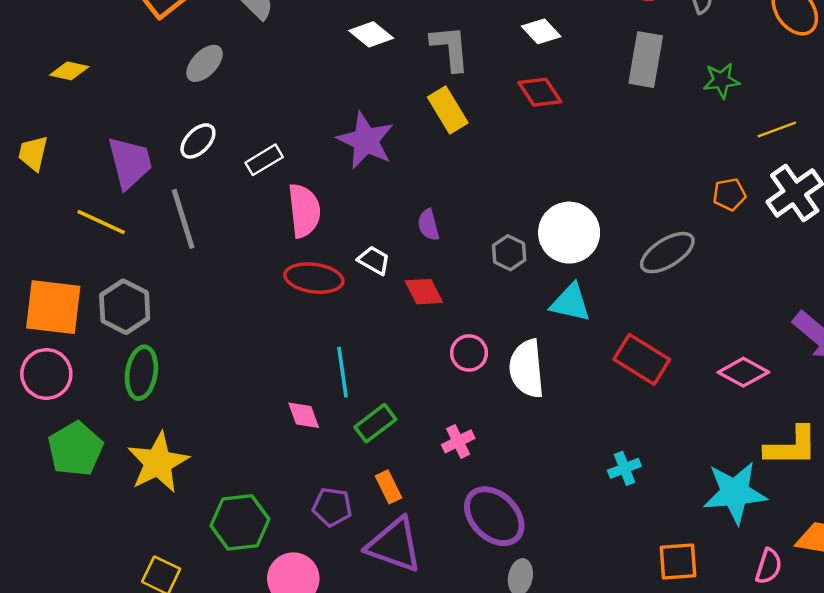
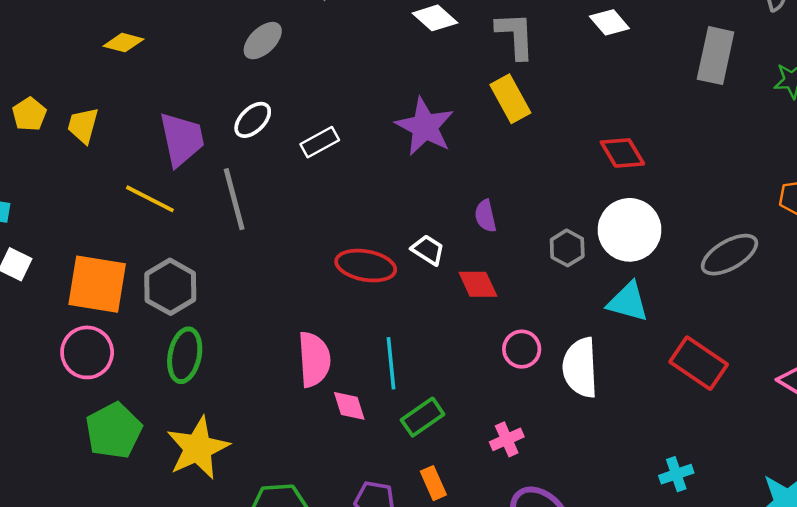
red diamond: (540, 92) -> (622, 153), moved
pink semicircle: (304, 211) -> (314, 359), moved

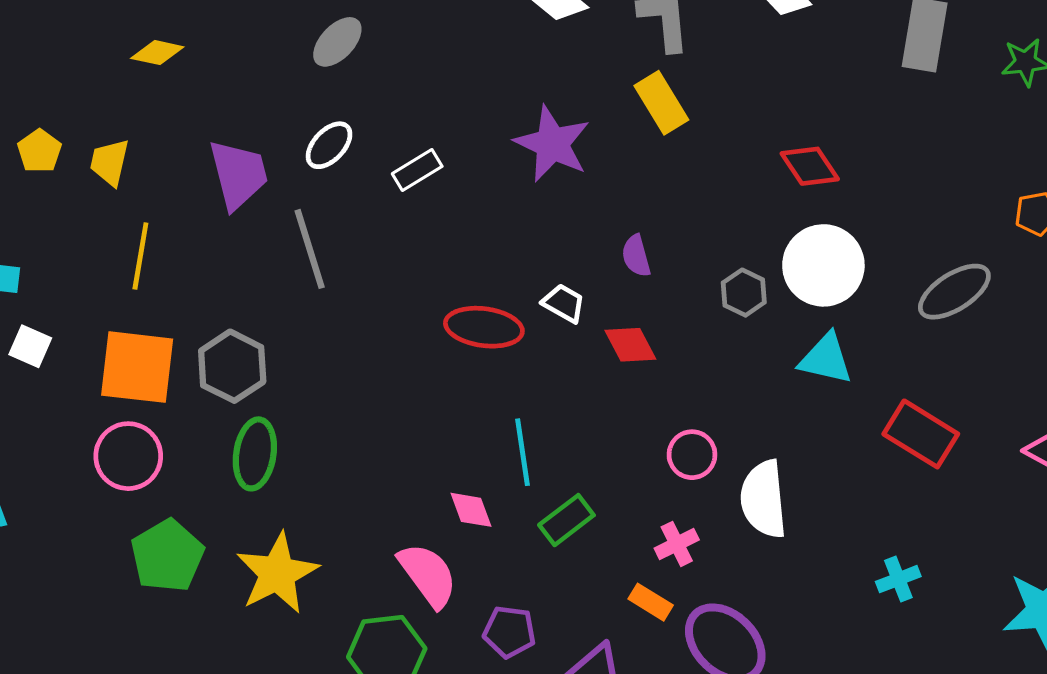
yellow line: (150, 199) -> (140, 256), moved, turned 75
pink circle: (522, 349) -> (692, 455), moved
pink semicircle: (314, 359) -> (428, 575), moved, turned -30
white semicircle: (580, 368) -> (764, 499), moved
orange rectangle: (433, 483) -> (651, 602), moved, turned -32

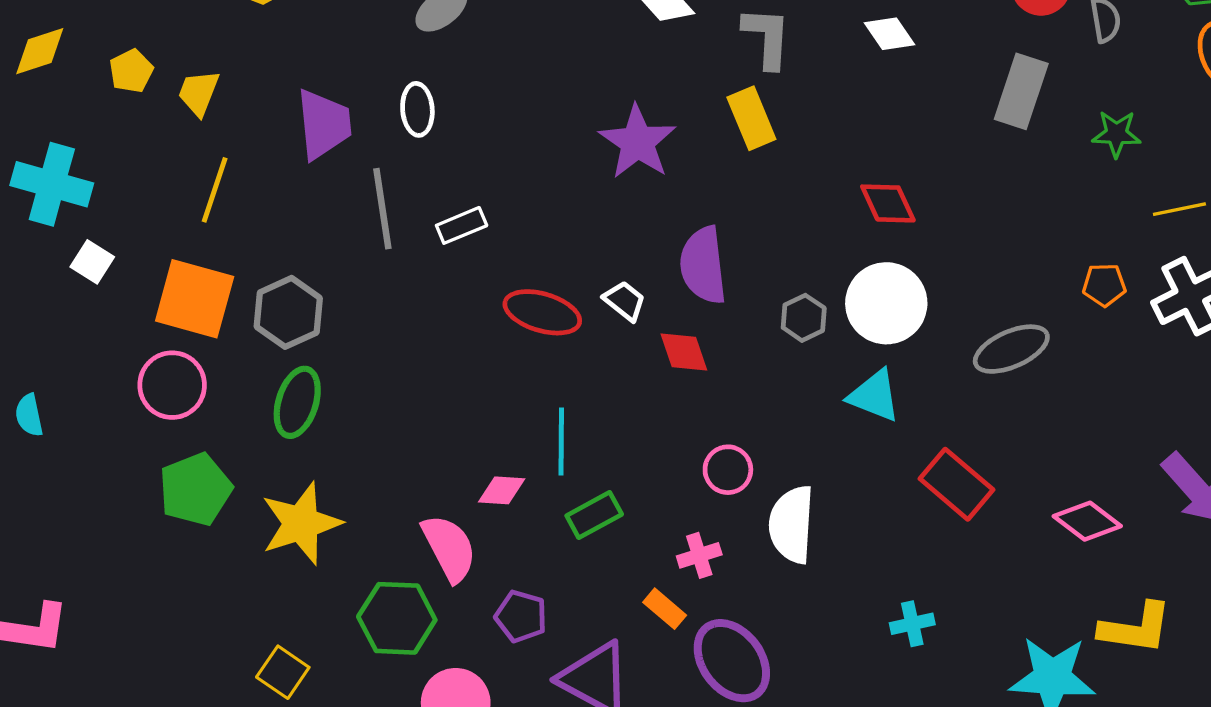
white ellipse: (329, 145) -> (417, 109), turned -57
white rectangle: (417, 170) -> (462, 225), moved
purple semicircle: (636, 256) -> (703, 265), size x1.8
pink diamond: (471, 510) -> (502, 490), turned -75

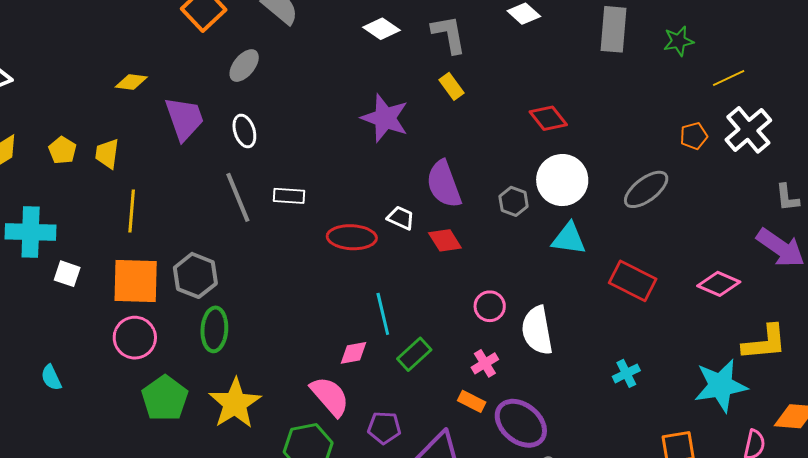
yellow rectangle: (751, 118) -> (451, 86), size x0.7
purple trapezoid: (324, 124) -> (184, 119), moved
white rectangle: (462, 225) -> (289, 196), turned 40

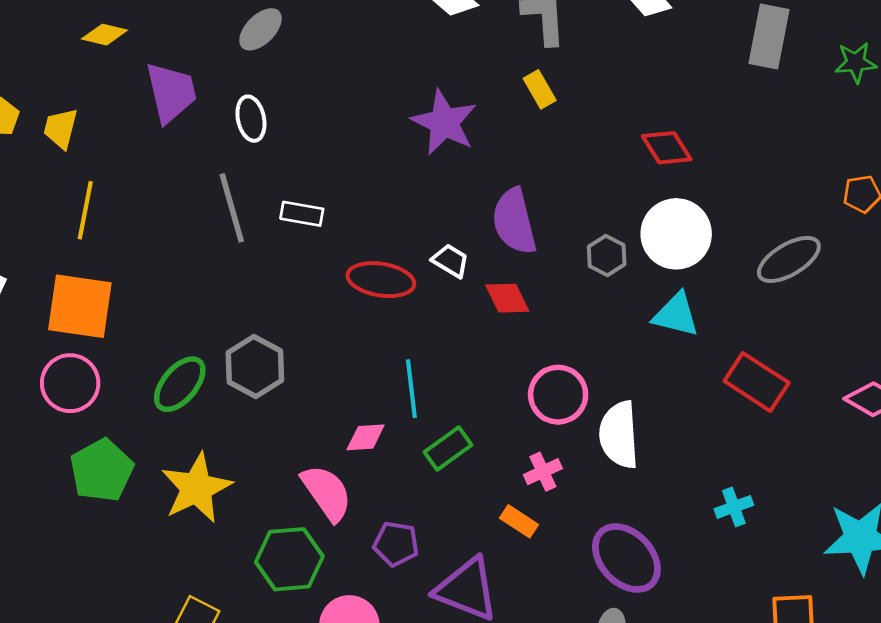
gray hexagon: (195, 275) -> (255, 367), moved
pink circle: (490, 306) -> (558, 395), size x1.4
green ellipse: (214, 329) -> (180, 384), turned 30
purple ellipse: (521, 423) -> (626, 558), moved

